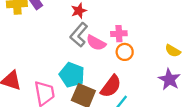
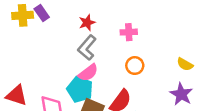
pink cross: (119, 34) -> (129, 32), moved
pink semicircle: (96, 43) -> (88, 73), moved, turned -66

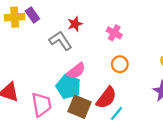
pink cross: (129, 32) -> (114, 33), turned 32
gray L-shape: (87, 48) -> (60, 41), moved, turned 105

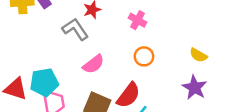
cyan pentagon: (68, 87) -> (44, 82), moved, turned -30

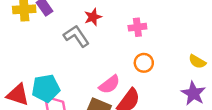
pink cross: (137, 20) -> (137, 27), turned -36
pink semicircle: (93, 64) -> (109, 84), moved

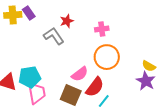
yellow semicircle: (197, 62) -> (149, 66), moved
orange circle: (144, 63) -> (107, 57), size x1.6

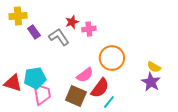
purple rectangle: (29, 13) -> (34, 32), moved
pink cross: (102, 29) -> (89, 29), moved

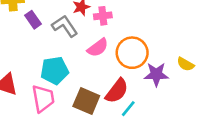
pink semicircle: (85, 75) -> (98, 48), moved
cyan pentagon: (35, 78) -> (55, 71), moved
purple star: (151, 82) -> (156, 74), moved, turned -30

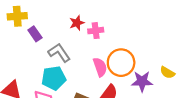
gray L-shape: (65, 26) -> (59, 53), moved
pink semicircle: (98, 48) -> (100, 67), moved, turned -72

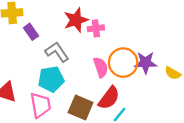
red star: (77, 23) -> (76, 20), size x1.5
purple star: (142, 81) -> (146, 63), moved

